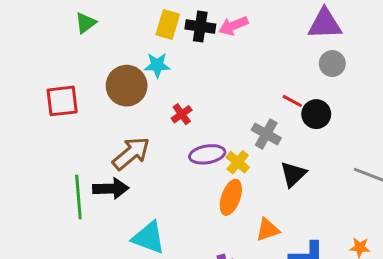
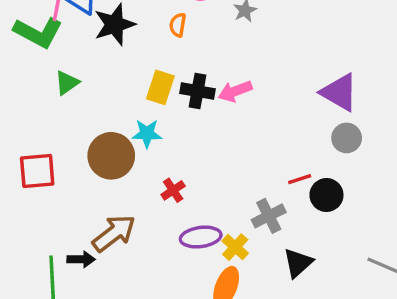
purple triangle: (325, 24) -> (339, 92), turned 30
red line: (292, 101) -> (300, 179), turned -48
gray cross: (266, 134) -> (269, 216), turned 32
black arrow: (111, 189) -> (81, 259), moved, size x0.7

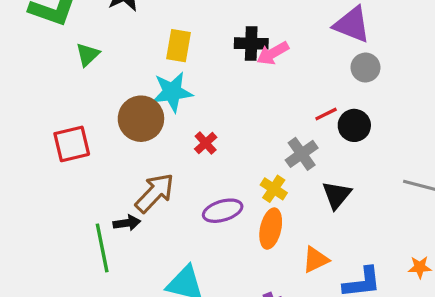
black cross: (197, 91) -> (251, 43), moved
pink arrow: (235, 91) -> (273, 53), moved
cyan star: (147, 133) -> (172, 92), size x1.4
purple ellipse: (201, 237) -> (223, 211), moved

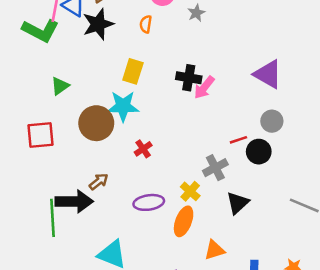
pink arrow: (273, 53) -> (204, 87), turned -30
green triangle: (88, 55) -> (60, 86), moved
gray circle: (365, 67) -> (272, 121), moved
brown arrow: (155, 193) -> (99, 182), size x0.6
black arrow: (127, 223) -> (74, 201), size x1.8

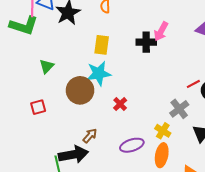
pink arrow: (204, 87) -> (161, 31), moved
red square: (41, 135) -> (38, 107), size x0.7

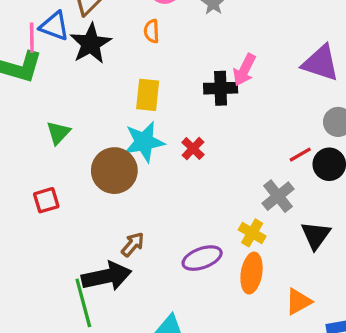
red cross: (120, 104) -> (193, 149), moved

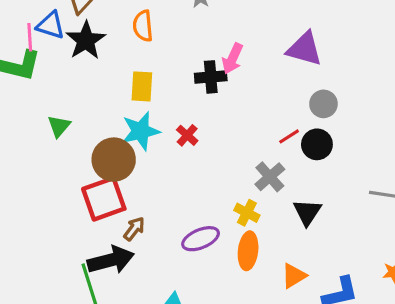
orange semicircle: (152, 31) -> (143, 26), size x1.4
red square: (46, 200) -> (104, 199), moved, size x1.8

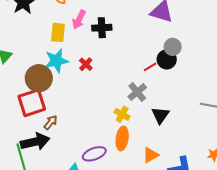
pink arrow: (232, 59) -> (79, 20), moved
black circle: (317, 144) -> (167, 59), moved
purple ellipse: (201, 239) -> (94, 154), moved

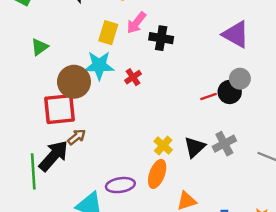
gray cross: (137, 92) -> (224, 144), moved
black triangle: (160, 115) -> (195, 147), moved
black arrow: (35, 142) -> (54, 156), turned -48

